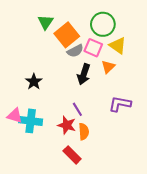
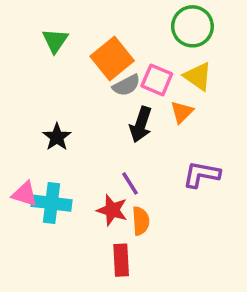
green triangle: (46, 22) -> (55, 41), moved
green circle: (103, 24) -> (192, 26), moved
red rectangle: (72, 155) -> (121, 260), turned 42

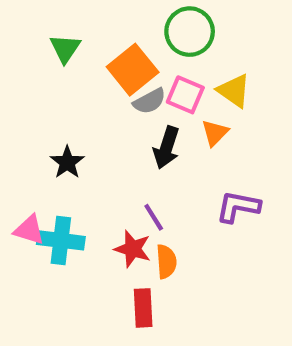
green circle: (192, 26) -> (190, 32), moved

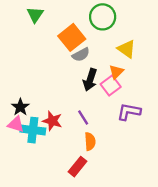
green triangle: (65, 48) -> (35, 15), moved
pink square: (185, 95) -> (111, 85), moved, turned 30
black star: (67, 162) -> (20, 107), moved
red star: (133, 249) -> (52, 121), moved
red rectangle: (143, 308) -> (77, 167), turned 42

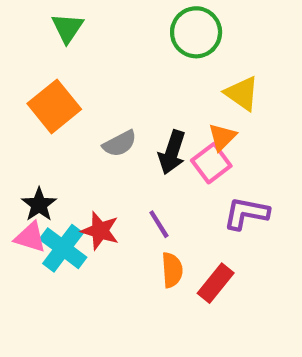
orange square: (72, 37) -> (54, 106), moved
gray semicircle: (81, 55) -> (120, 144), moved
cyan cross: (33, 130) -> (63, 248), turned 30
red rectangle: (77, 167) -> (216, 283), moved

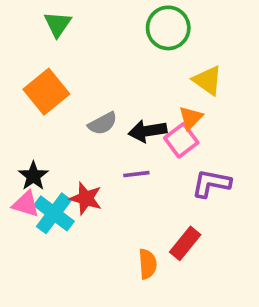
black arrow: (172, 152) -> (148, 131), turned 63
purple line: (159, 224) -> (136, 174), moved, turned -65
orange semicircle: (172, 270) -> (148, 264), moved

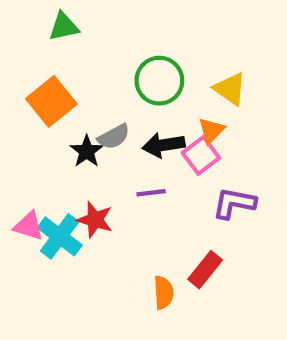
green triangle: (58, 24) -> (64, 27), turned 44
green circle: (168, 28) -> (159, 81), moved
black star: (33, 176) -> (87, 151), moved

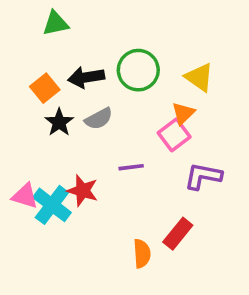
orange square: (51, 101) -> (45, 88), size x0.7
black arrow: (164, 145) -> (86, 77), moved
black star: (87, 151) -> (59, 122), moved

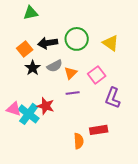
orange triangle: (183, 113) -> (71, 73), moved
purple L-shape: (203, 176) -> (113, 98), turned -80
red rectangle: (178, 234) -> (99, 130), turned 42

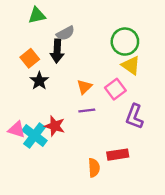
green circle: (77, 39) -> (125, 42), moved
black arrow: (48, 43) -> (57, 51), turned -78
yellow triangle: (111, 43) -> (131, 65), moved
gray semicircle: (55, 66) -> (65, 33), moved

